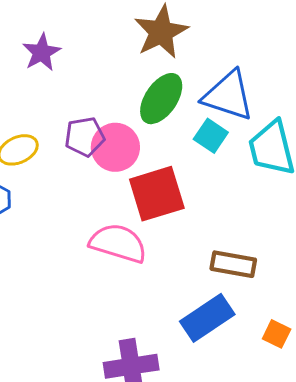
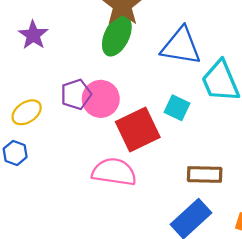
green ellipse: (161, 99) -> (117, 36), moved
cyan square: (211, 136) -> (177, 108), moved

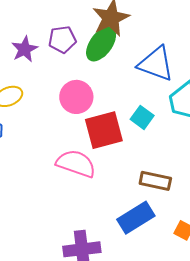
purple star: (33, 35) -> (25, 49), moved
purple pentagon: (76, 94) -> (62, 39), moved

